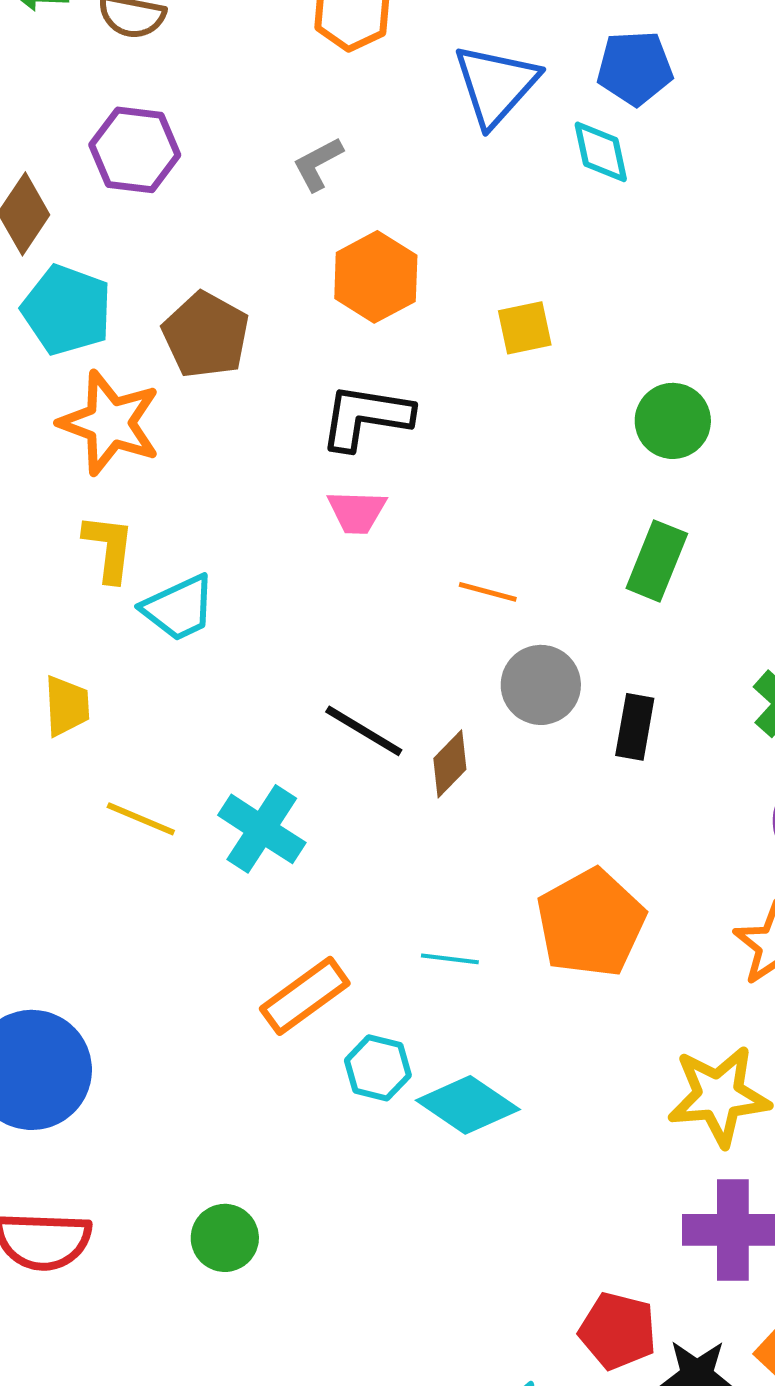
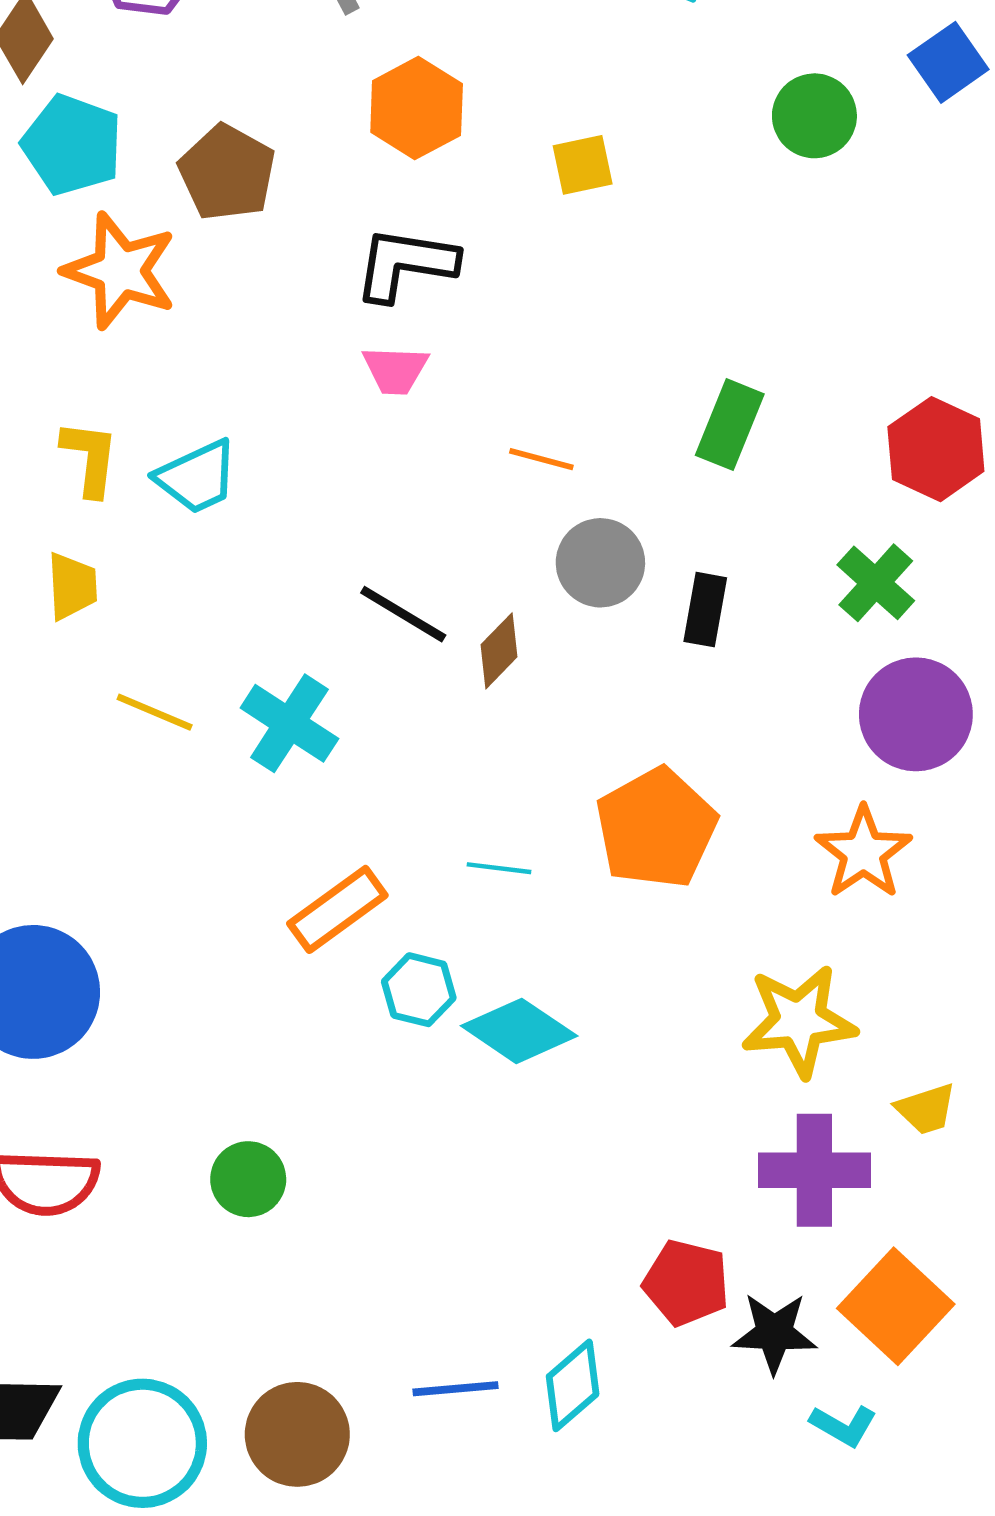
green circle: (673, 421) -> (814, 116), moved
yellow L-shape: (109, 548) -> (90, 458), moved

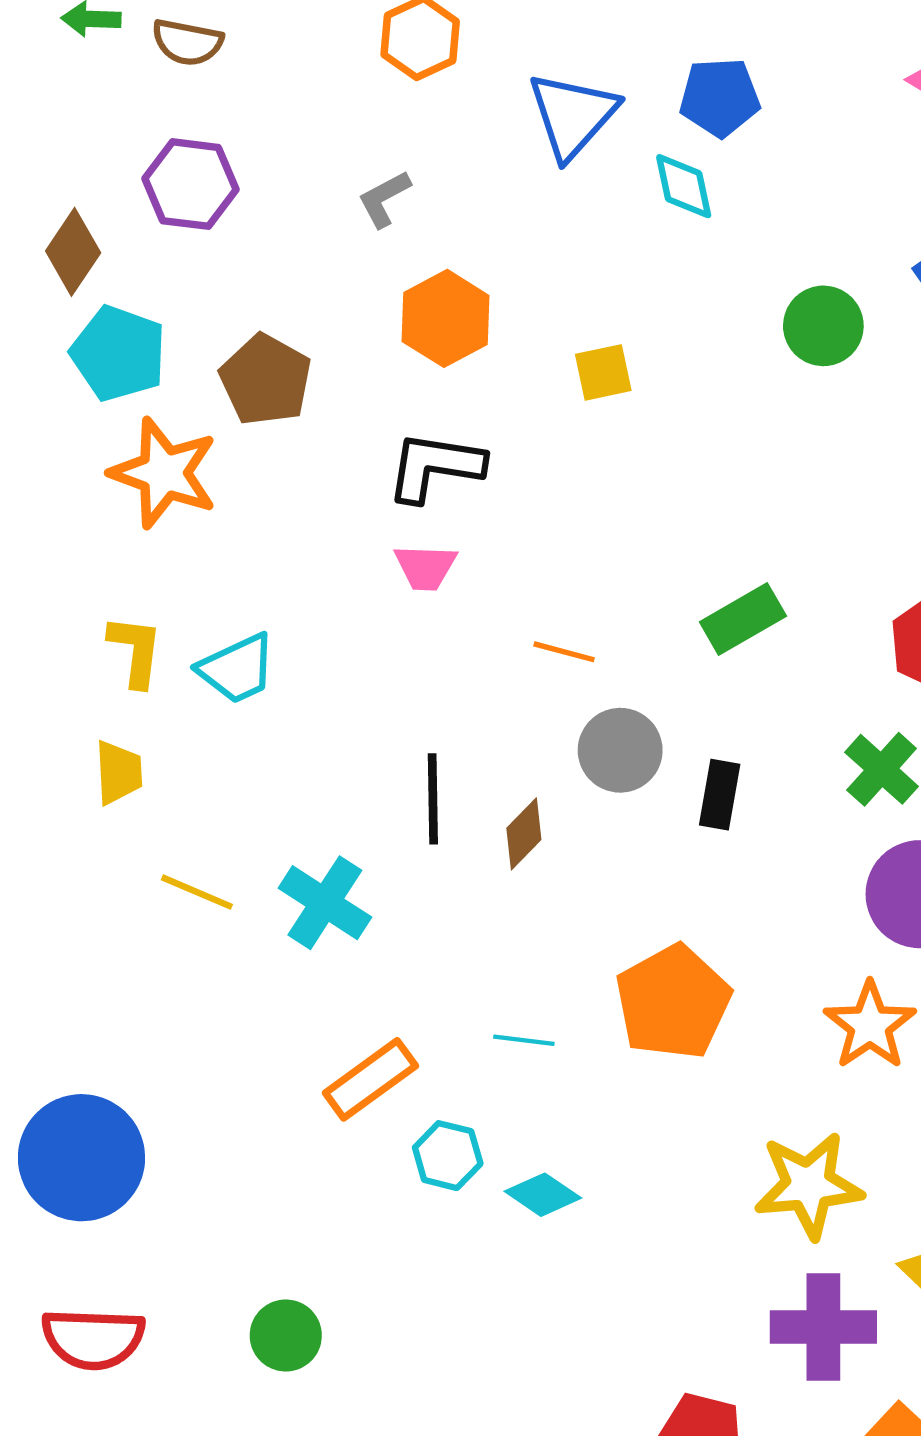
green rectangle: (730, 425) -> (743, 619), turned 38
black line: (403, 614) -> (433, 799), turned 58
cyan diamond: (519, 1031) -> (543, 1195), size x0.7

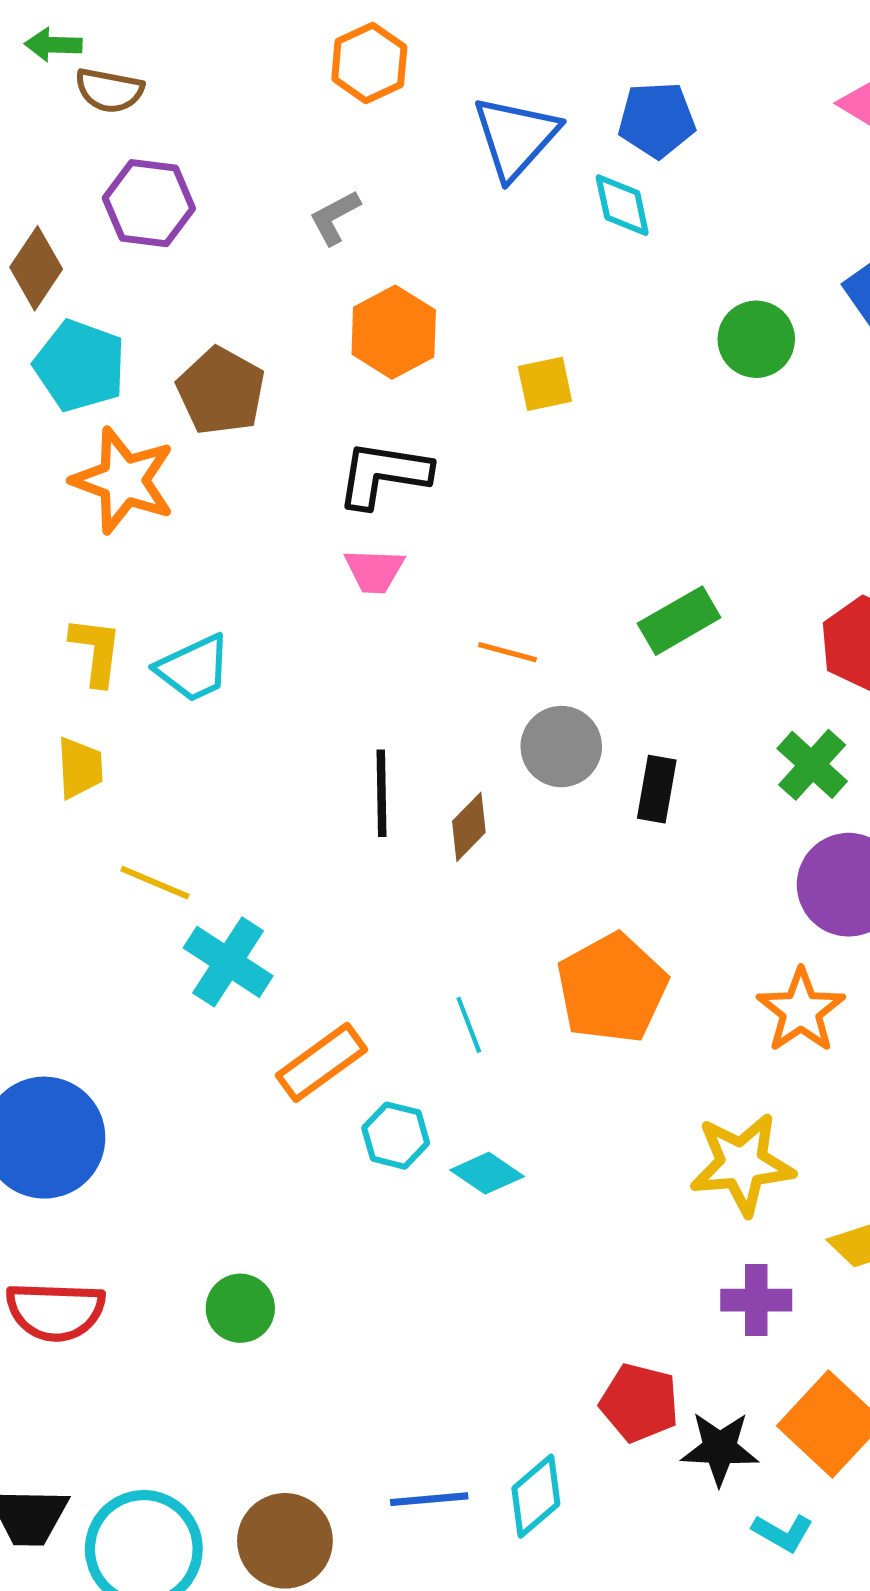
brown semicircle: (187, 42) -> (109, 90), moved
cyan cross: (325, 903) -> (228, 962), moved
cyan line: (524, 1040) -> (469, 1025), turned 62
purple cross: (823, 1327) -> (756, 1300), size x0.7

